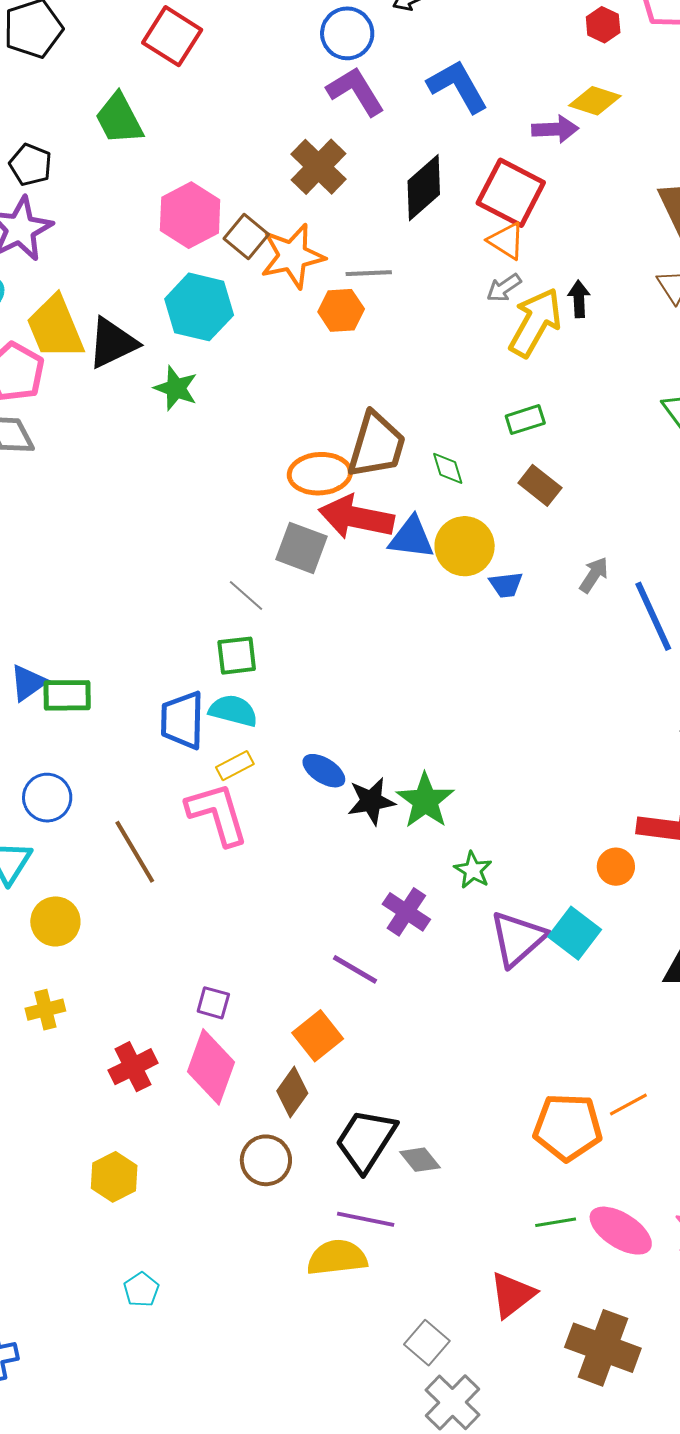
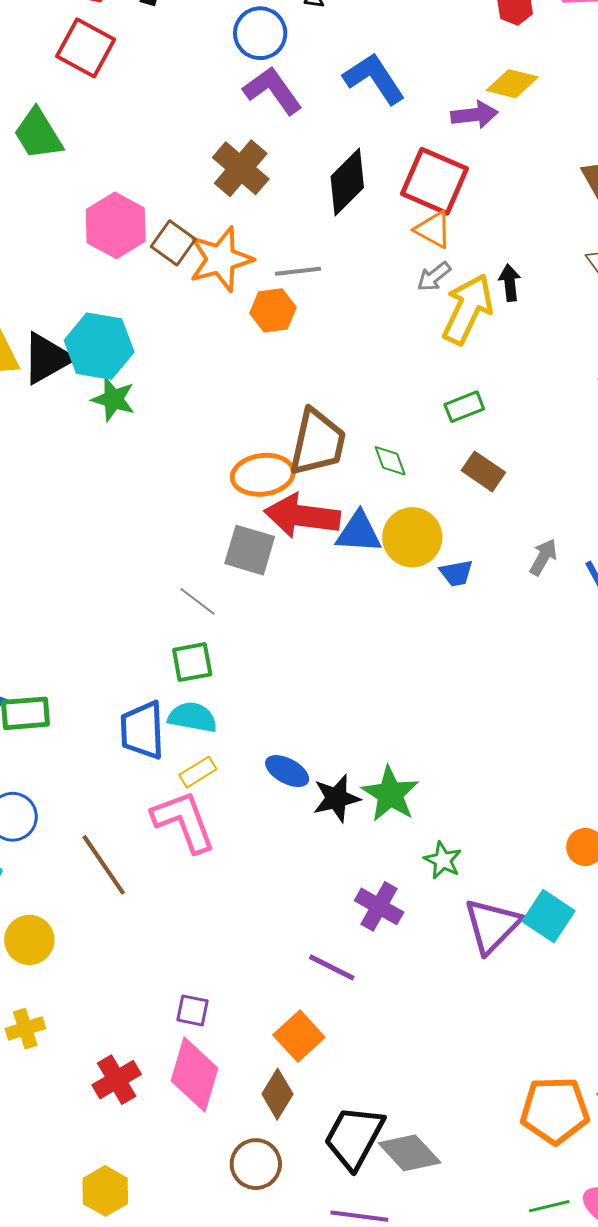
cyan hexagon: (199, 307) -> (99, 346), moved
gray diamond: (420, 1160) -> (410, 1153), size x1.5

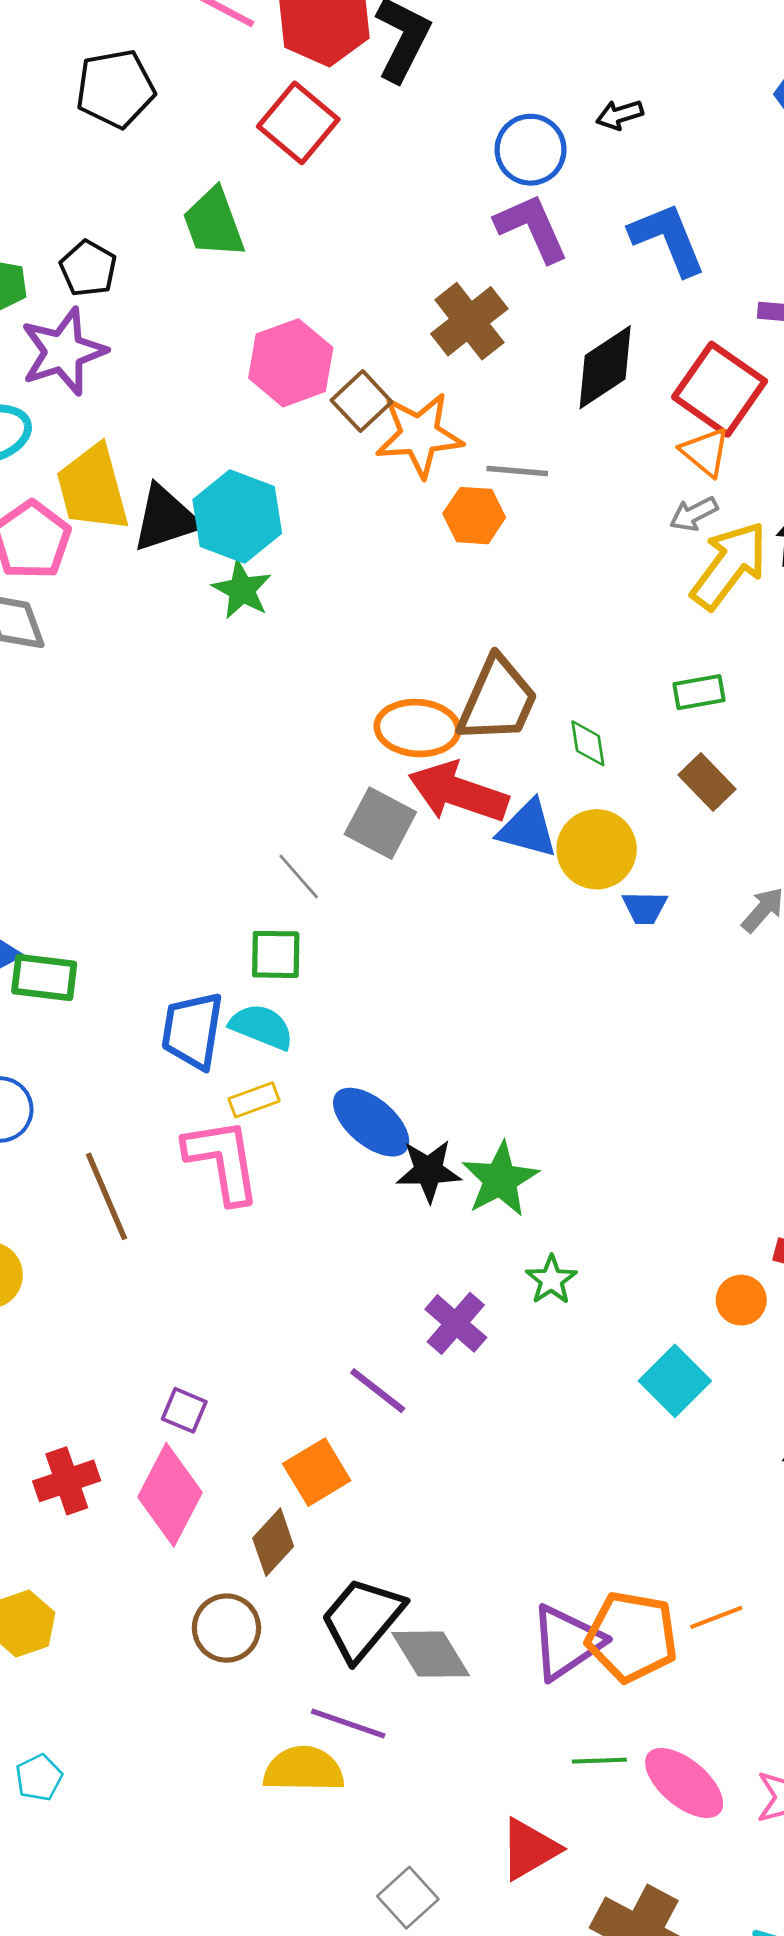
blue ellipse: (287, 771) -> (371, 1122), size x1.4
purple triangle: (492, 926) -> (567, 1642), moved

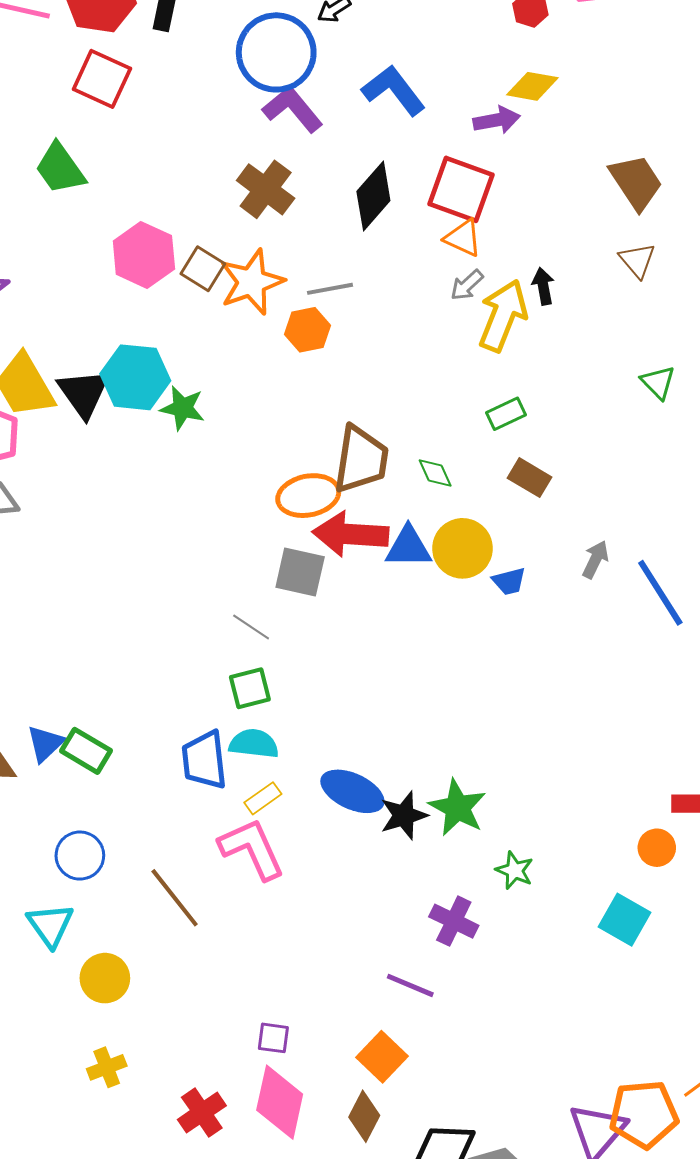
blue circle: (531, 150) -> (276, 52), size x1.5
black triangle: (166, 519) -> (84, 393), turned -32
green star: (242, 590) -> (183, 408), moved
green rectangle: (44, 978) -> (86, 751), turned 39

